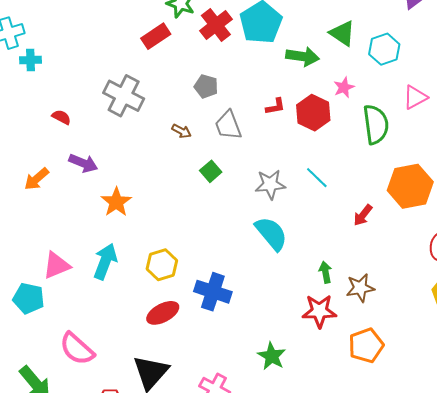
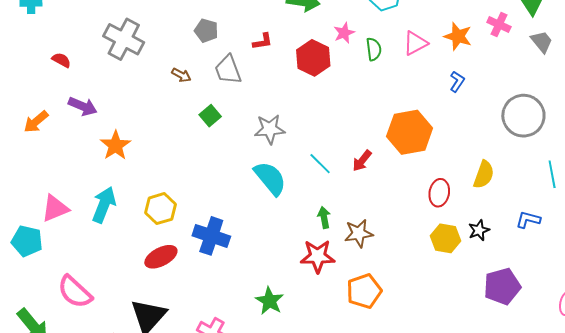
red L-shape: (275, 106) -> (263, 41), moved
green semicircle: (376, 124) -> (374, 49), moved, size x0.6
cyan line: (317, 178) -> (320, 164), moved

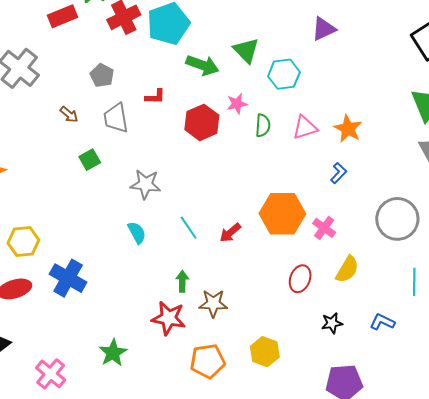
pink cross: (499, 25) -> (324, 228), moved
cyan semicircle: (270, 178) -> (137, 233), size x0.6
yellow hexagon: (445, 238) -> (265, 352), moved

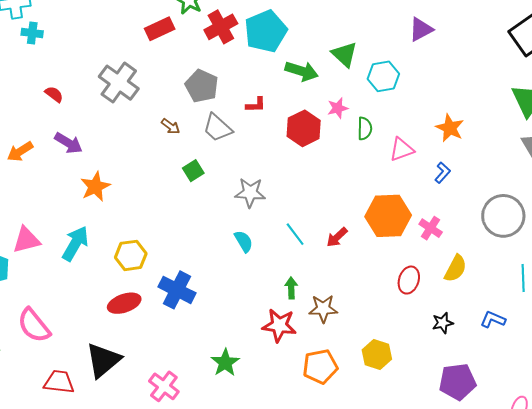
gray pentagon: (102, 75) -> (202, 86), size x1.4
gray trapezoid: (116, 118) -> (218, 128), turned -36
pink triangle: (305, 127) -> (402, 149), moved

